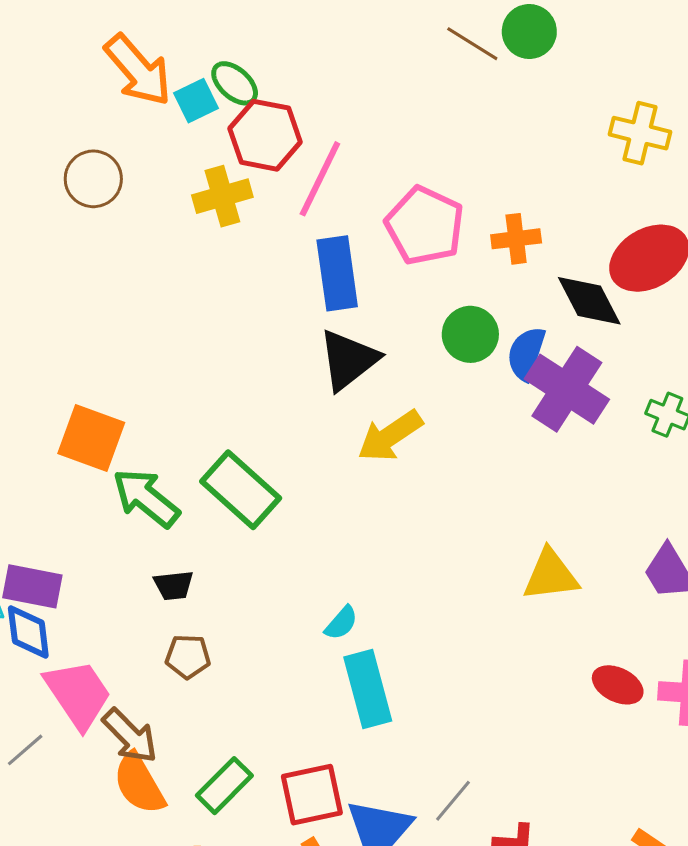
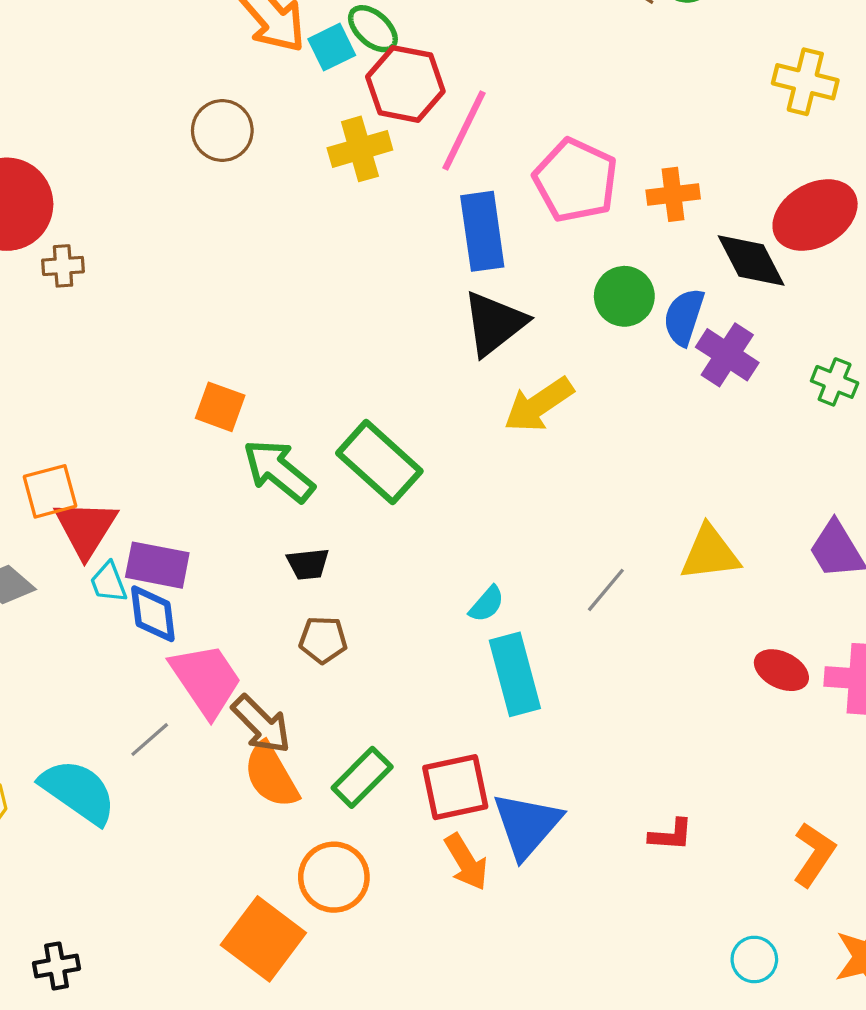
purple cross: (567, 389) -> (727, 355), size x0.7
orange square: (91, 438) -> (220, 407), size x0.7
gray line: (453, 801) -> (606, 590), moved

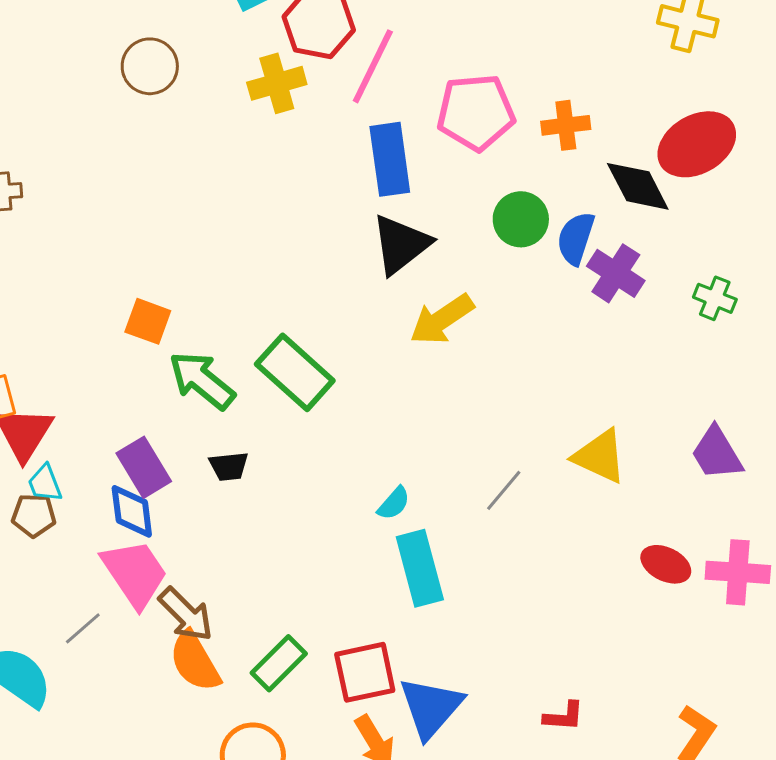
pink pentagon: (576, 180) -> (476, 112), turned -30
yellow triangle: (710, 553) -> (600, 456), turned 32
purple rectangle: (157, 565) -> (144, 467), moved, turned 48
blue diamond: (153, 614) -> (132, 511), moved
brown pentagon: (323, 640) -> (34, 515), moved

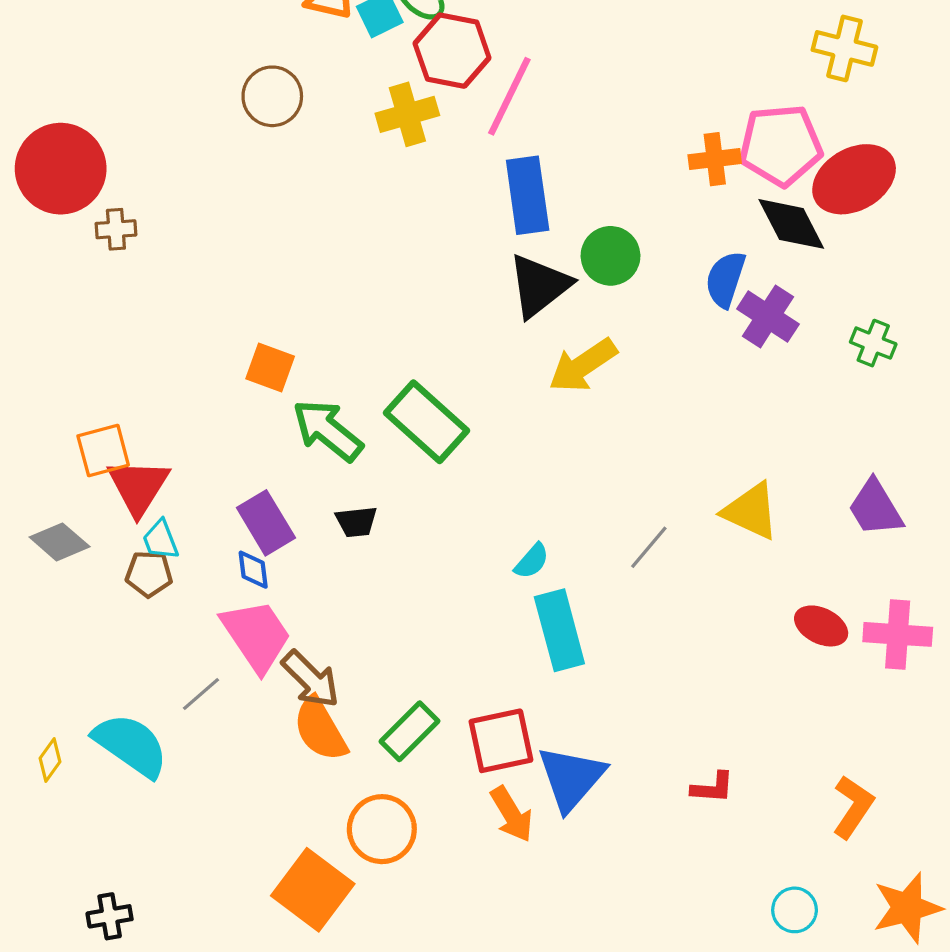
pink pentagon: (476, 112) -> (781, 145), moved
green circle: (521, 219) -> (611, 256), moved
blue diamond: (132, 511) -> (253, 570), size x0.7

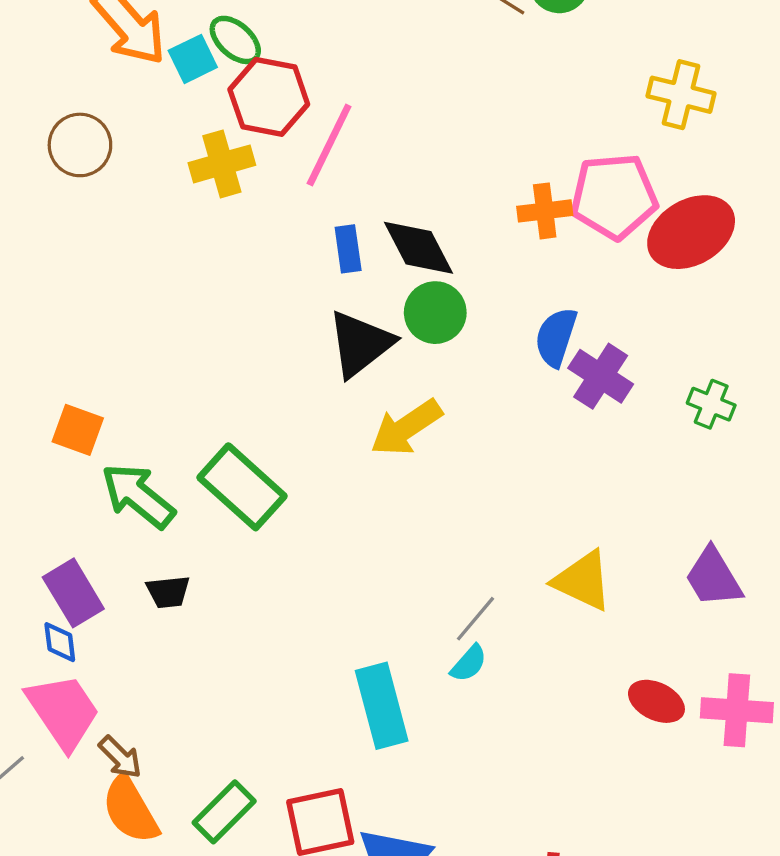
blue rectangle: (528, 195) -> (348, 249), size x0.6
black diamond: (791, 224) -> (418, 248), moved
cyan semicircle: (532, 561) -> (469, 663), moved
brown arrow: (311, 679) -> (120, 757), size x0.7

